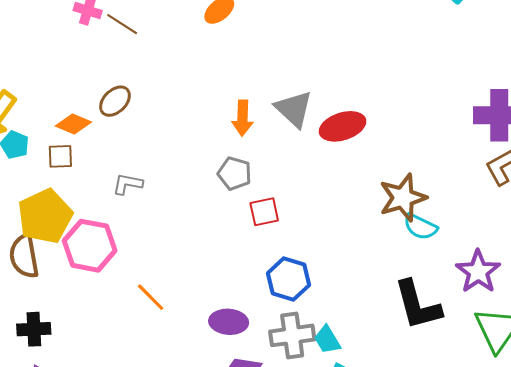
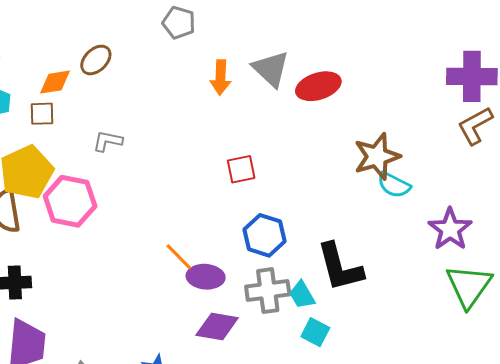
orange diamond: (73, 124) -> (55, 82), turned -32
gray pentagon: (235, 173) -> (179, 23), moved
orange line: (151, 297) -> (179, 257), moved
black L-shape: (418, 305) -> (340, 267), moved

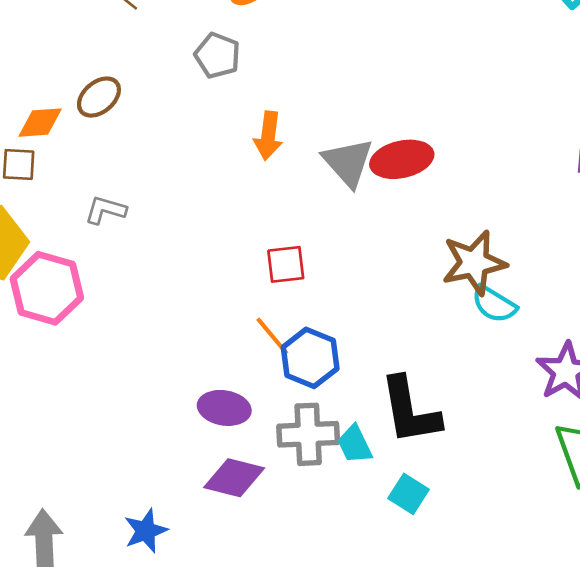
gray triangle: (271, 69) -> (348, 162), moved
orange line: (179, 257) -> (272, 336), moved
cyan square: (315, 332) -> (409, 494), moved

